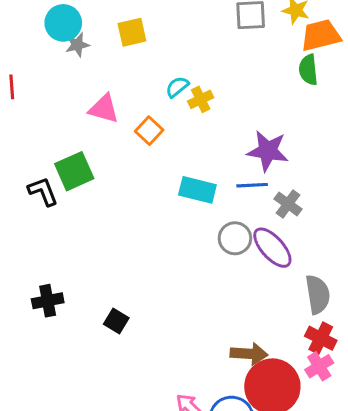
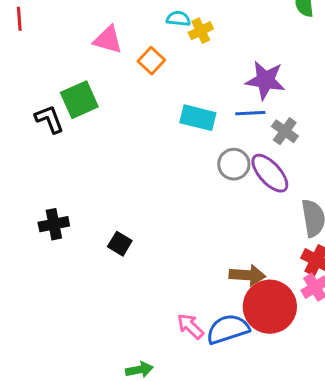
cyan semicircle: (177, 87) -> (178, 19), turned 45

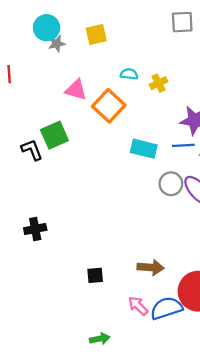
yellow cross: (201, 31) -> (158, 83), moved
orange square: (151, 61) -> (109, 106), size x1.6
black square: (120, 244) -> (95, 275), moved, turned -36
brown arrow: (247, 275) -> (151, 267), moved

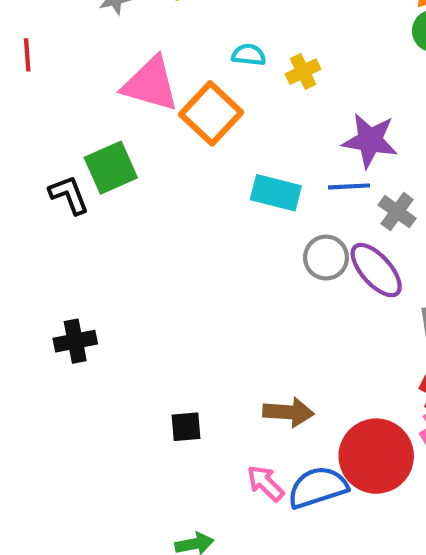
pink triangle: (76, 90) -> (150, 84), size x1.4

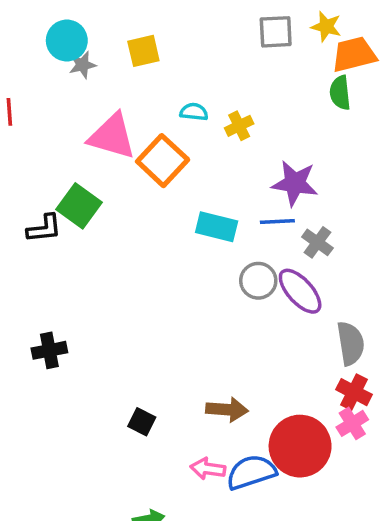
green square: (111, 168) -> (79, 206), turned -30
black L-shape: (69, 195) -> (44, 228), turned 105
black square: (186, 427) -> (142, 422), turned 32
pink arrow: (265, 483) -> (208, 469), turned -36

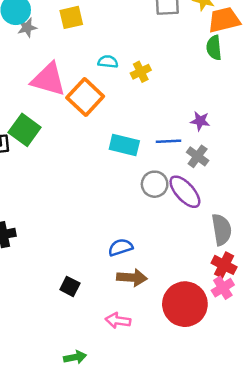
purple star: (295, 183) -> (200, 121), moved, size x0.6
blue semicircle: (251, 472) -> (121, 247), moved, size x0.7

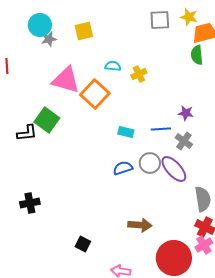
cyan rectangle: (124, 145) -> (126, 132), size x0.7
blue semicircle: (121, 247) -> (123, 168), moved
brown arrow: (132, 278) -> (140, 225), moved

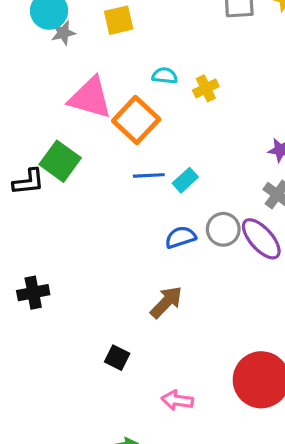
blue line: (161, 129) -> (149, 175), moved
cyan rectangle: (126, 132) -> (185, 180), turned -56
brown arrow: (140, 225) -> (166, 302), moved, turned -50

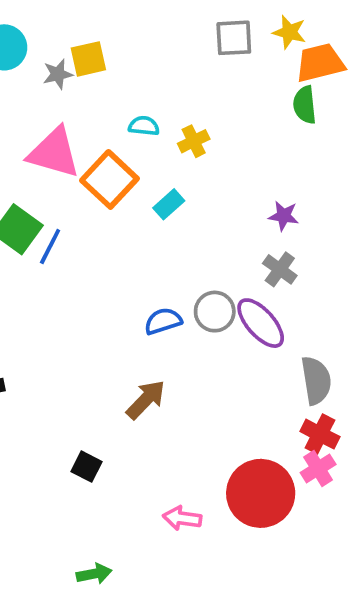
gray star: (63, 33) -> (58, 74), moved
blue line: (149, 175) -> (50, 246), moved, turned -60
cyan rectangle: (185, 180) -> (169, 204), moved
pink arrow: (177, 400) -> (182, 518), moved

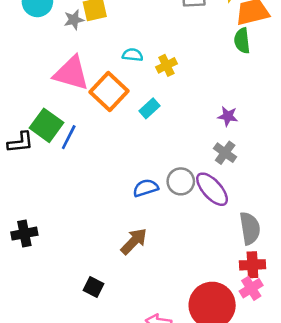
red cross: (320, 434) -> (252, 265), turned -30

